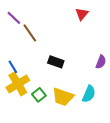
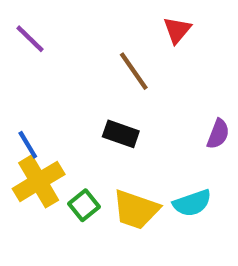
brown line: (30, 33) -> (134, 71), moved
cyan semicircle: (89, 94) -> (192, 203), turned 48

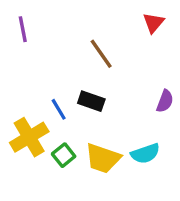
red triangle: (177, 30) -> (153, 23), moved
purple line: (30, 39) -> (23, 29), turned 35
blue line: (28, 145) -> (59, 109), moved

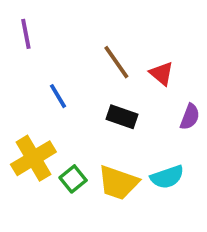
red triangle: (153, 23) -> (162, 73), moved, turned -30
black rectangle: (91, 101) -> (122, 117), moved
blue line: (59, 109) -> (58, 96), moved

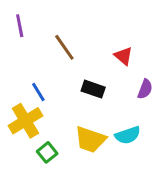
brown line: (116, 62) -> (64, 47), moved
blue line: (58, 96) -> (38, 92), moved
green square: (73, 179) -> (47, 152), moved

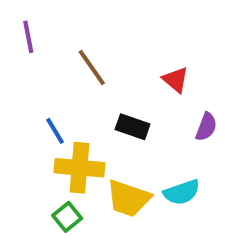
yellow cross: (25, 121) -> (79, 168), moved, turned 36

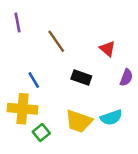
yellow cross: (79, 168) -> (23, 109), moved

